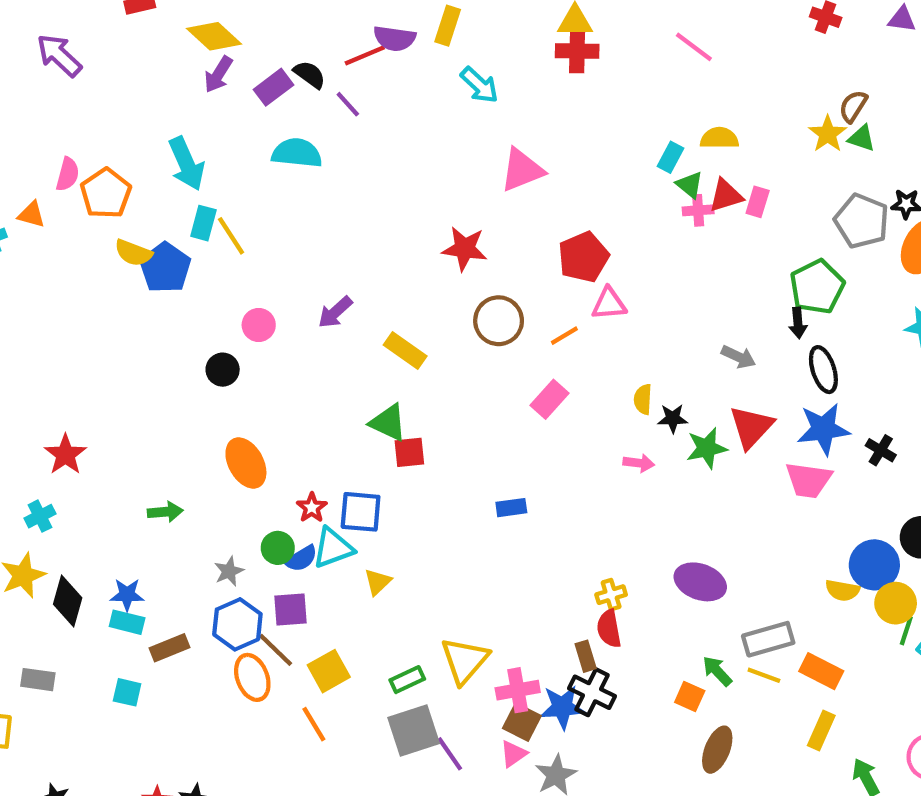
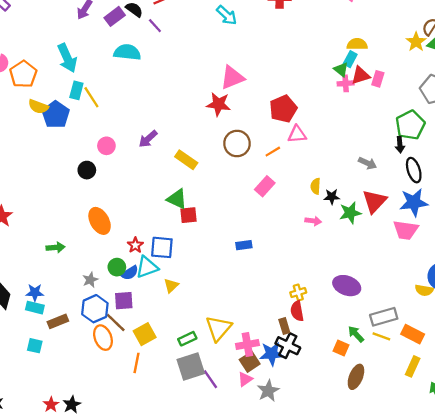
cyan rectangle: (671, 157) -> (350, 59), moved
pink triangle: (522, 170) -> (232, 78), moved
brown square: (522, 722) -> (250, 362), turned 30
orange line: (314, 724) -> (136, 363), turned 42

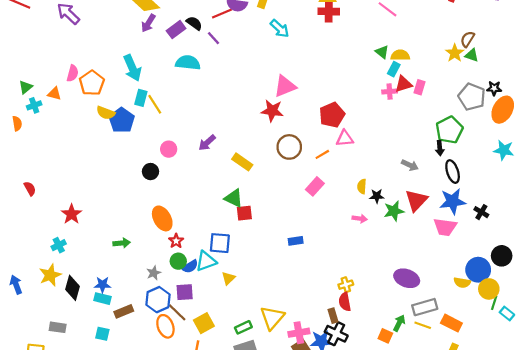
green triangle: (341, 70) -> (382, 52), moved
red star: (135, 245) -> (176, 241), moved
purple ellipse: (347, 286) -> (407, 278), moved
green arrow: (356, 334) -> (399, 323), turned 70

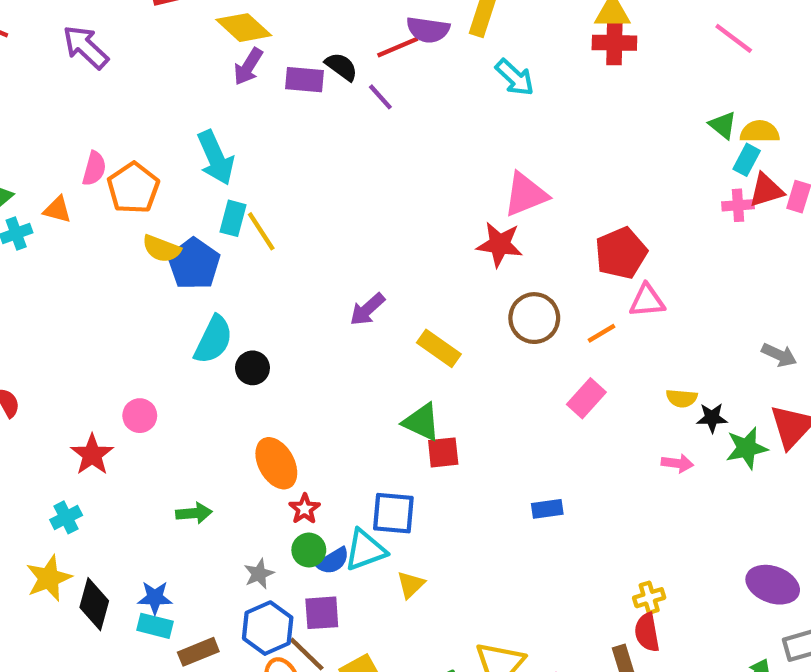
purple rectangle: (176, 30) -> (304, 80), turned 42
cyan semicircle: (188, 63) -> (213, 340), moved, turned 110
pink circle: (169, 149) -> (140, 416), moved
yellow semicircle: (362, 186) -> (682, 398), turned -88

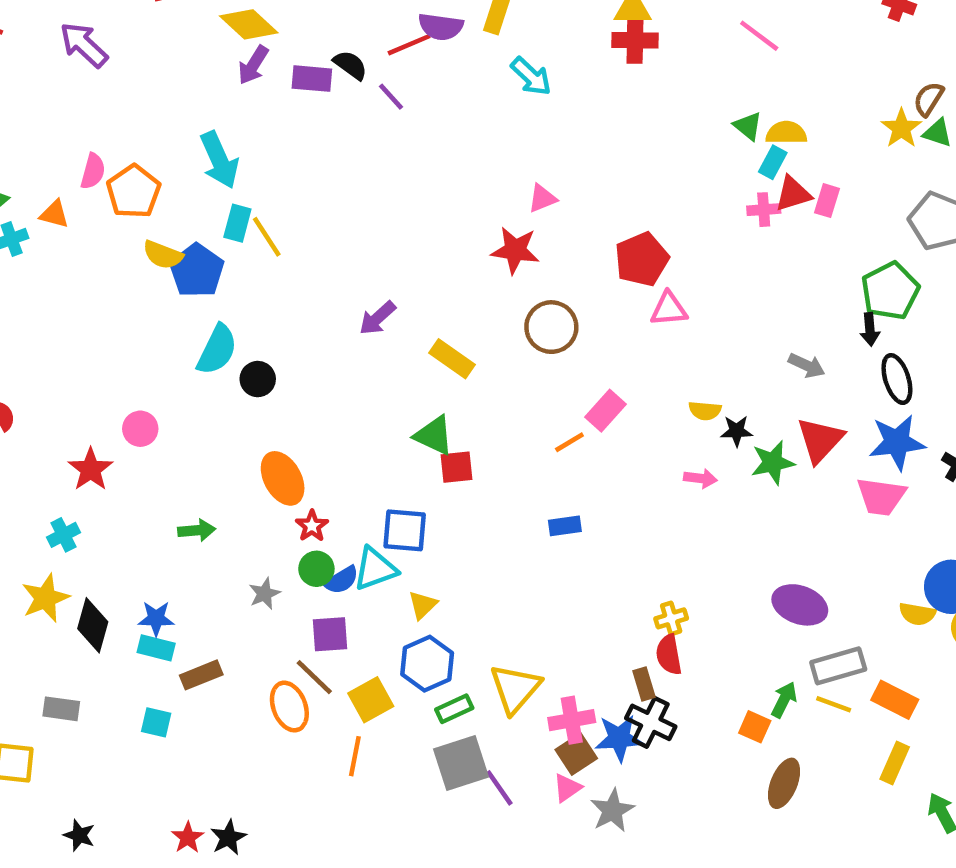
pink triangle: (526, 194) -> (542, 198), size x0.6
orange line: (601, 333) -> (569, 442), moved
blue hexagon: (268, 628) -> (427, 664), moved

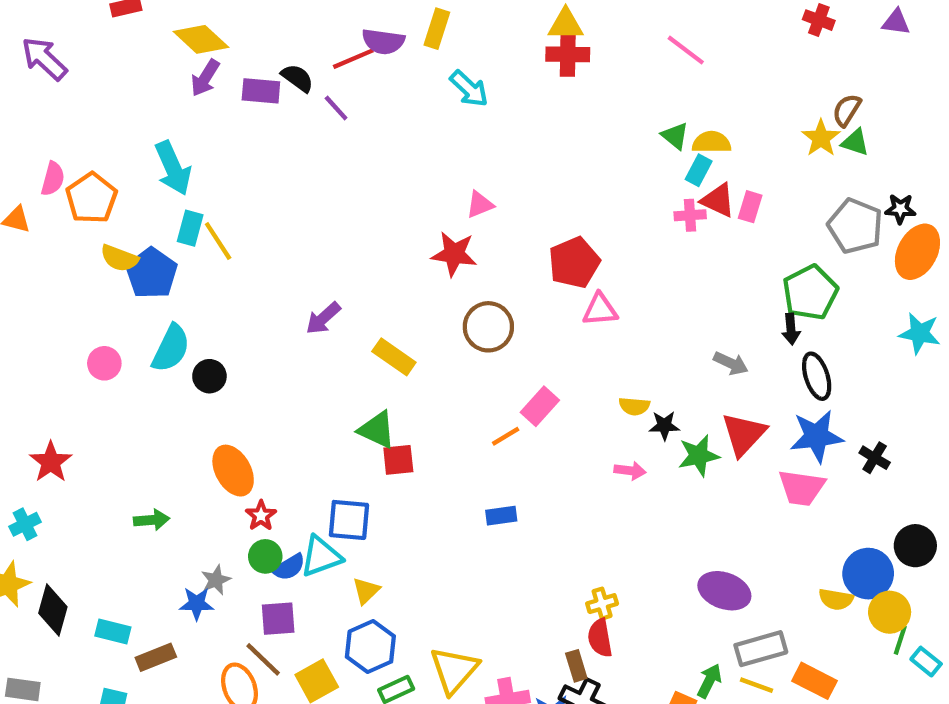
red triangle: (793, 194) -> (718, 200), turned 42
pink circle: (140, 429) -> (104, 363), moved
blue star: (156, 618) -> (197, 604), moved

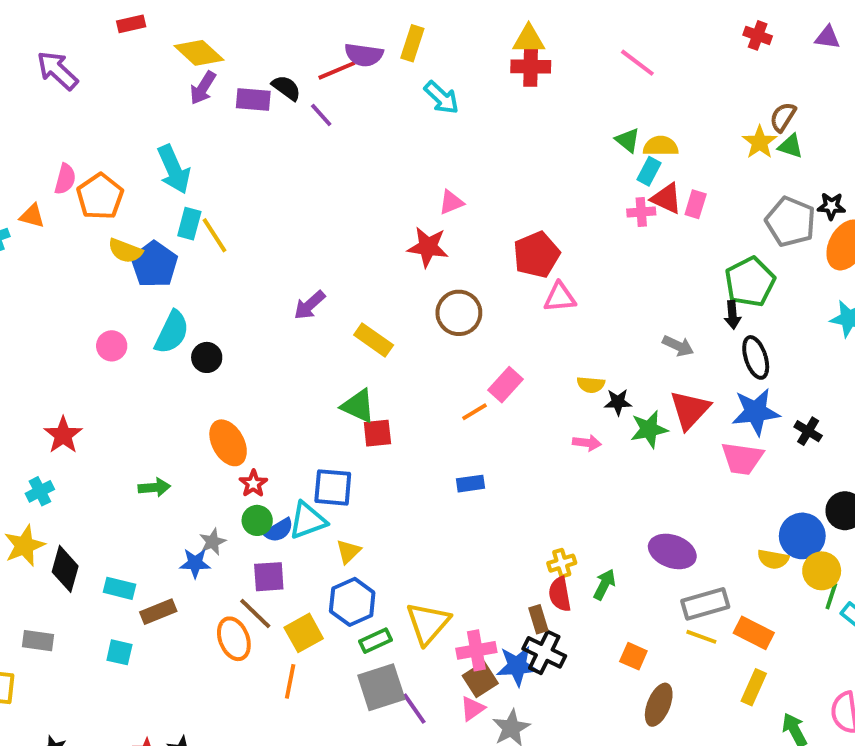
green arrow: (709, 681) -> (604, 584), moved

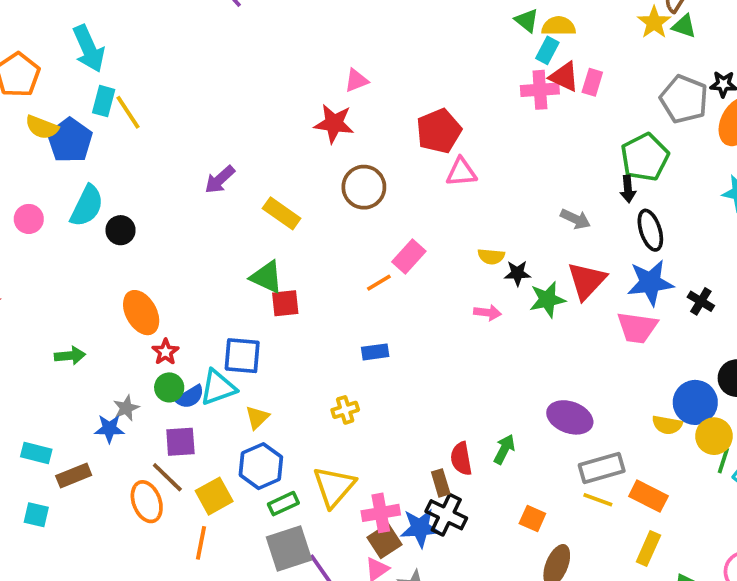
pink cross: (641, 212) -> (540, 90), size x1.4
yellow cross: (562, 563) -> (345, 410), moved

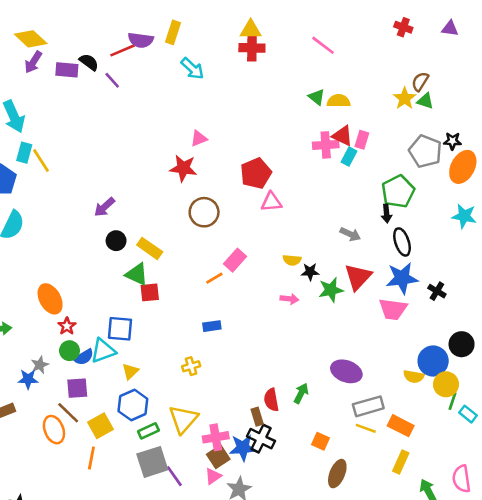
cyan rectangle: (547, 50) -> (349, 157), moved
yellow rectangle: (282, 213) -> (150, 248), moved
black circle: (121, 230) -> (116, 241), moved

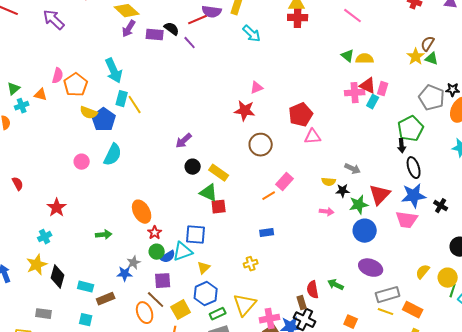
gray arrow: (350, 234) -> (353, 169), moved
blue circle: (433, 361) -> (365, 231), moved
yellow semicircle: (414, 377) -> (423, 272), turned 119
green arrow: (301, 393) -> (336, 285), turned -91

